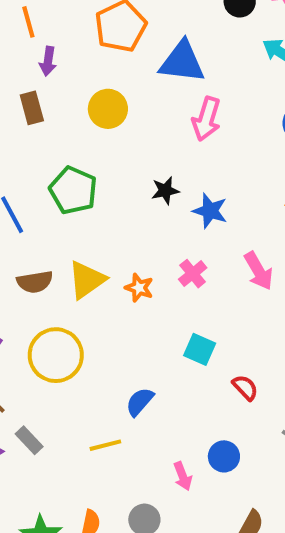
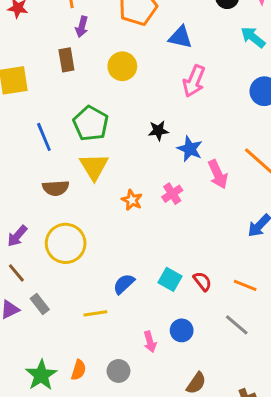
blue triangle: (182, 62) -> (180, 37), size x0.7
pink arrow: (259, 271) -> (218, 174), moved
yellow triangle: (87, 280) -> (94, 167), moved, turned -32
cyan square: (200, 349) -> (170, 279), moved

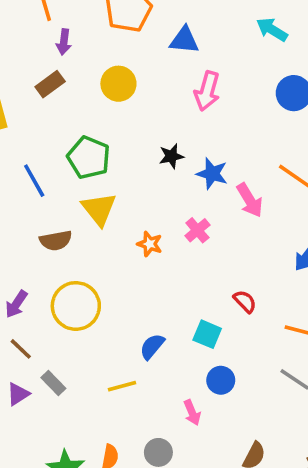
brown rectangle: (66, 60) -> (50, 84), turned 70
red semicircle: (202, 281) -> (245, 301), moved
blue circle: (182, 330) -> (221, 380), moved

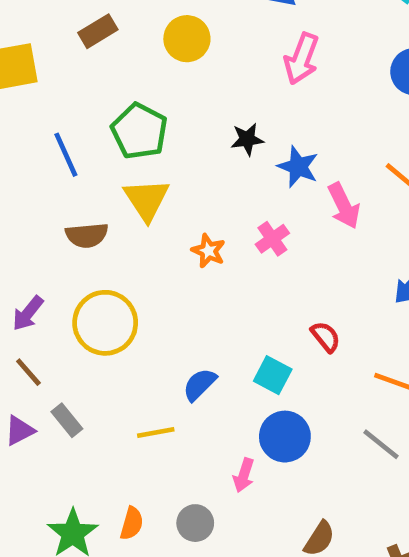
blue circle: (221, 380) -> (285, 437), size x1.4
pink arrow: (192, 413) -> (244, 475), turned 35

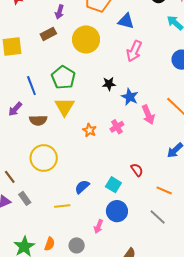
yellow circle: (187, 39) -> (86, 39), size x1.4
purple arrow: (28, 313) -> (15, 109), moved

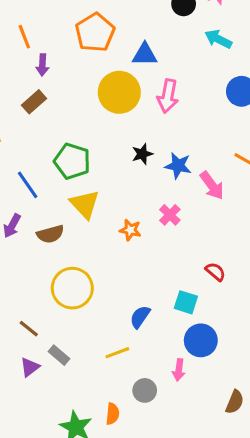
yellow circle: (86, 39) -> (119, 92), moved
gray circle: (77, 245) -> (145, 390), moved

